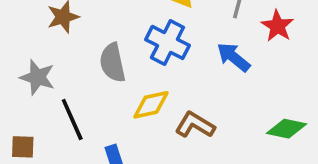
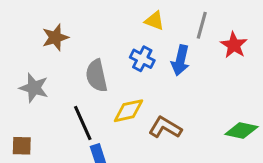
blue cross: (167, 42) -> (142, 59), size x0.7
blue arrow: (233, 57) -> (180, 60), moved, turned -116
black line: (72, 119) -> (83, 123), moved

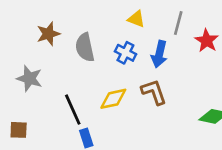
gray semicircle: (97, 76) -> (85, 47), moved
brown L-shape: (165, 127) -> (154, 92), moved, turned 40

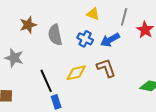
blue arrow: (159, 54) -> (110, 40), turned 48

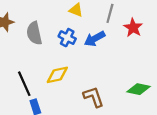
brown L-shape: (106, 68) -> (94, 97), moved

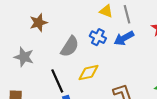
gray line: (110, 13) -> (127, 14), moved, turned -30
gray semicircle: (34, 33) -> (70, 47), moved, turned -135

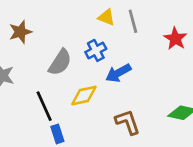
blue cross: (98, 37) -> (96, 50), turned 35
blue arrow: (124, 38) -> (118, 73), moved

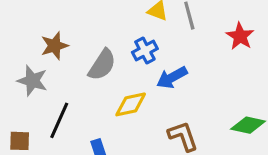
brown star: (20, 32) -> (54, 46), moved
black line: (44, 106) -> (59, 120), moved, turned 48

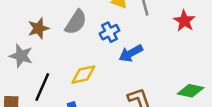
gray semicircle: (102, 65) -> (76, 22), moved
yellow diamond: (131, 104) -> (83, 75), moved

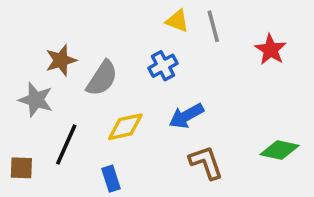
gray semicircle: (76, 22) -> (102, 78), moved
blue arrow: (131, 53) -> (186, 116), moved

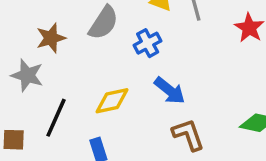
gray semicircle: (102, 78) -> (103, 23), moved
blue arrow: (186, 116) -> (170, 91), turned -112

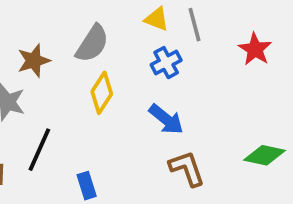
blue cross: (148, 43) -> (166, 63), moved
yellow diamond: (112, 101) -> (102, 93), moved, turned -45

